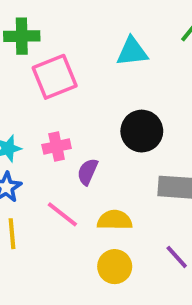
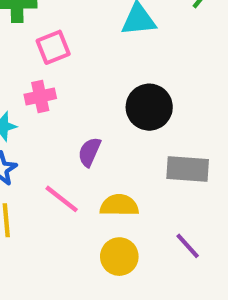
pink square: (55, 77) -> (53, 47), size x0.7
pink cross: (57, 147) -> (40, 96), moved

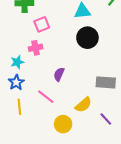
black circle: (149, 107) -> (87, 38), moved
yellow semicircle: (119, 205) -> (83, 105), moved, turned 138
yellow circle: (119, 257) -> (63, 124), moved

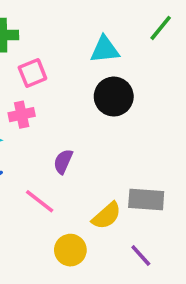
gray rectangle: (106, 82) -> (146, 199), moved
purple line: (106, 119) -> (141, 255), moved

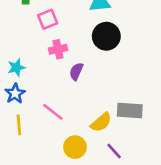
pink cross: (22, 115) -> (58, 49), moved
purple semicircle: (63, 162) -> (76, 71), moved
purple line: (141, 255) -> (114, 151), moved

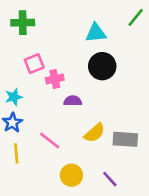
pink square: (48, 19) -> (34, 64), moved
purple semicircle: (76, 71) -> (73, 101), turned 66
yellow semicircle: (101, 122) -> (95, 133), moved

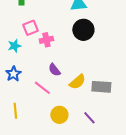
cyan star: (14, 97) -> (14, 46), moved
purple semicircle: (73, 101) -> (54, 70), moved, turned -128
yellow line: (16, 153) -> (15, 111), moved

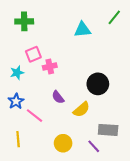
black circle: (83, 30) -> (98, 84), moved
gray rectangle: (101, 87) -> (108, 130), moved
pink line: (42, 88) -> (34, 116), moved

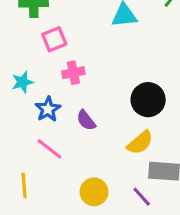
pink square: (33, 54) -> (54, 39), moved
blue star: (16, 101) -> (48, 109), moved
yellow semicircle: (81, 109) -> (140, 143), moved

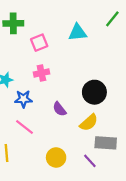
pink square: (54, 39) -> (39, 43), moved
blue star: (48, 109) -> (23, 99), turned 30
purple semicircle: (86, 120) -> (59, 109), moved

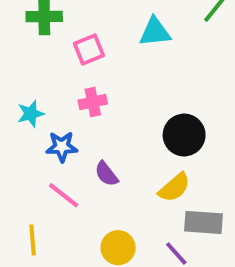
purple semicircle: (59, 109) -> (106, 174), moved

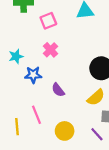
pink cross: (93, 102) -> (51, 50), turned -32
pink line: (64, 195) -> (36, 115), moved, turned 30

